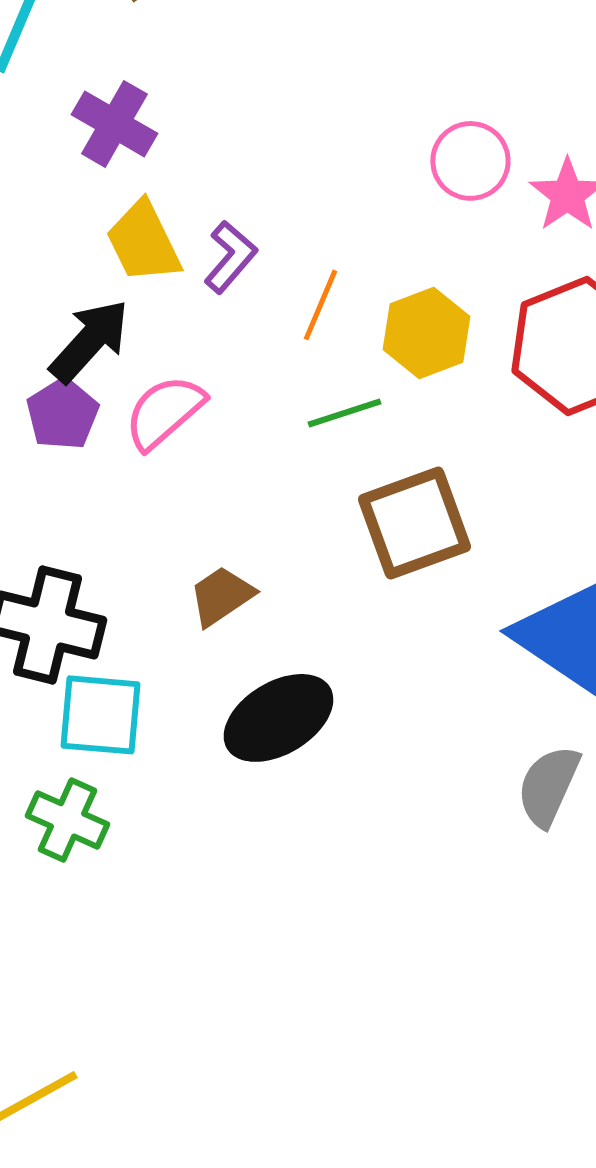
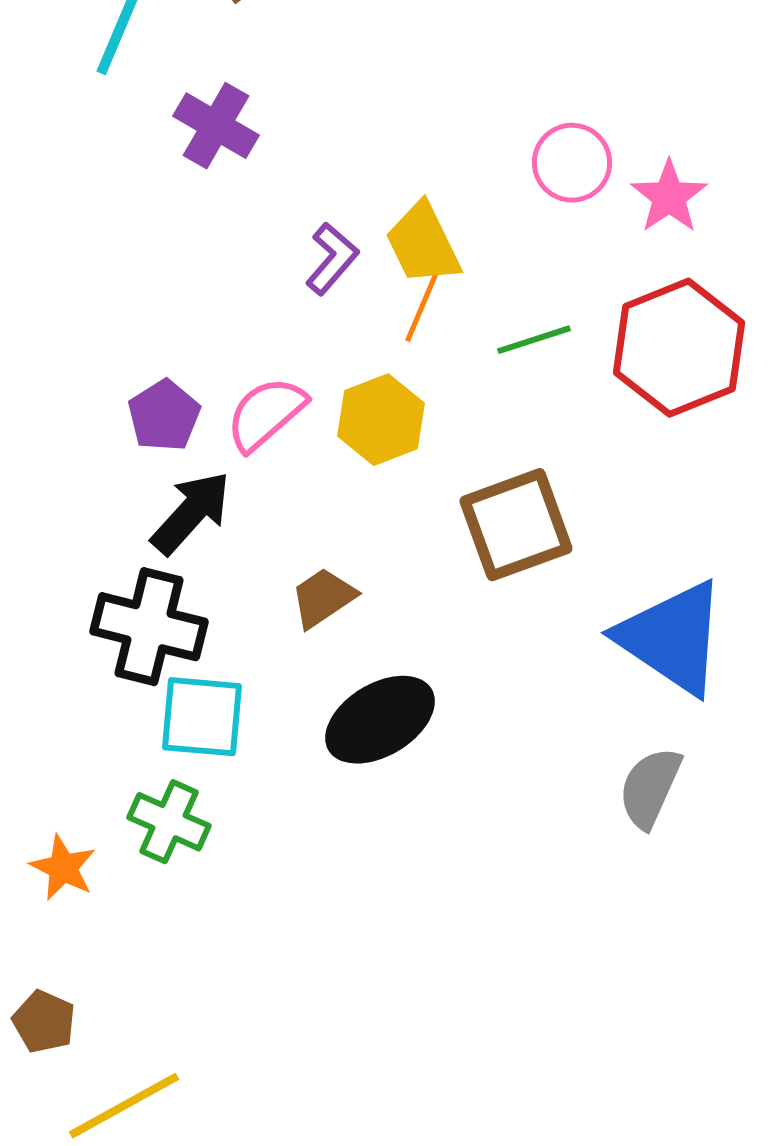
yellow trapezoid: (143, 242) -> (423, 244), moved
yellow hexagon: (426, 333) -> (381, 420), moved
black arrow: (89, 341) -> (191, 513), moved
green line: (344, 413) -> (534, 340), moved

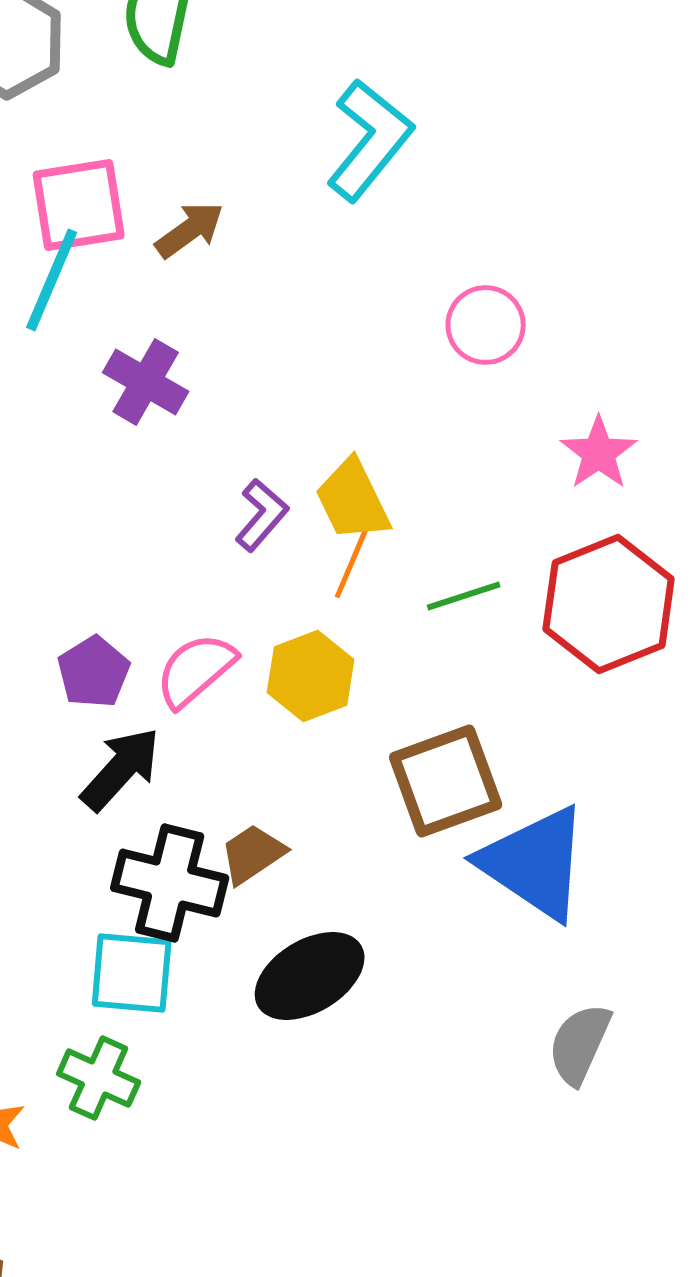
pink circle: (572, 163) -> (486, 325), moved
black cross: (149, 627) -> (170, 883), moved
blue triangle: (672, 638) -> (535, 863), moved

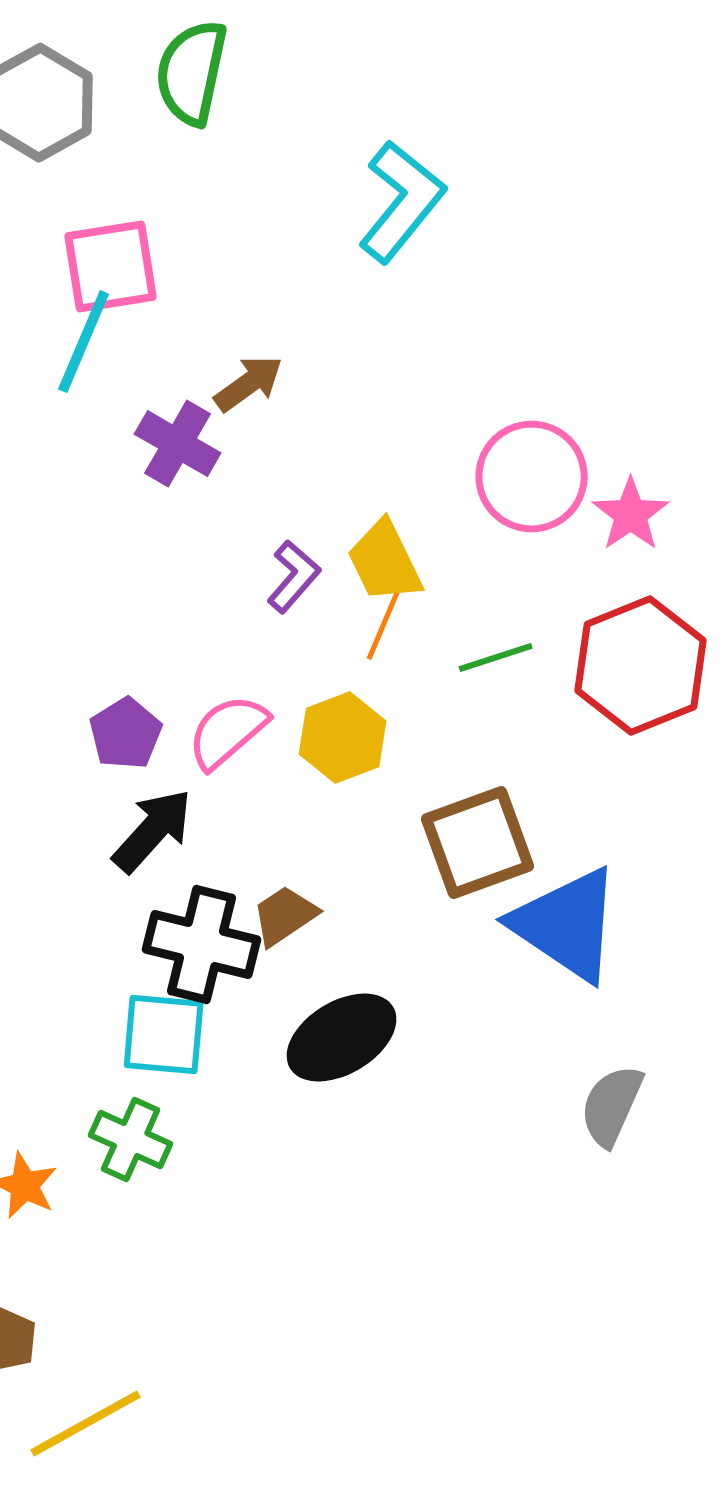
brown arrow: (190, 230) -> (249, 384), moved
pink circle: (486, 325) -> (532, 477), moved, size x1.4

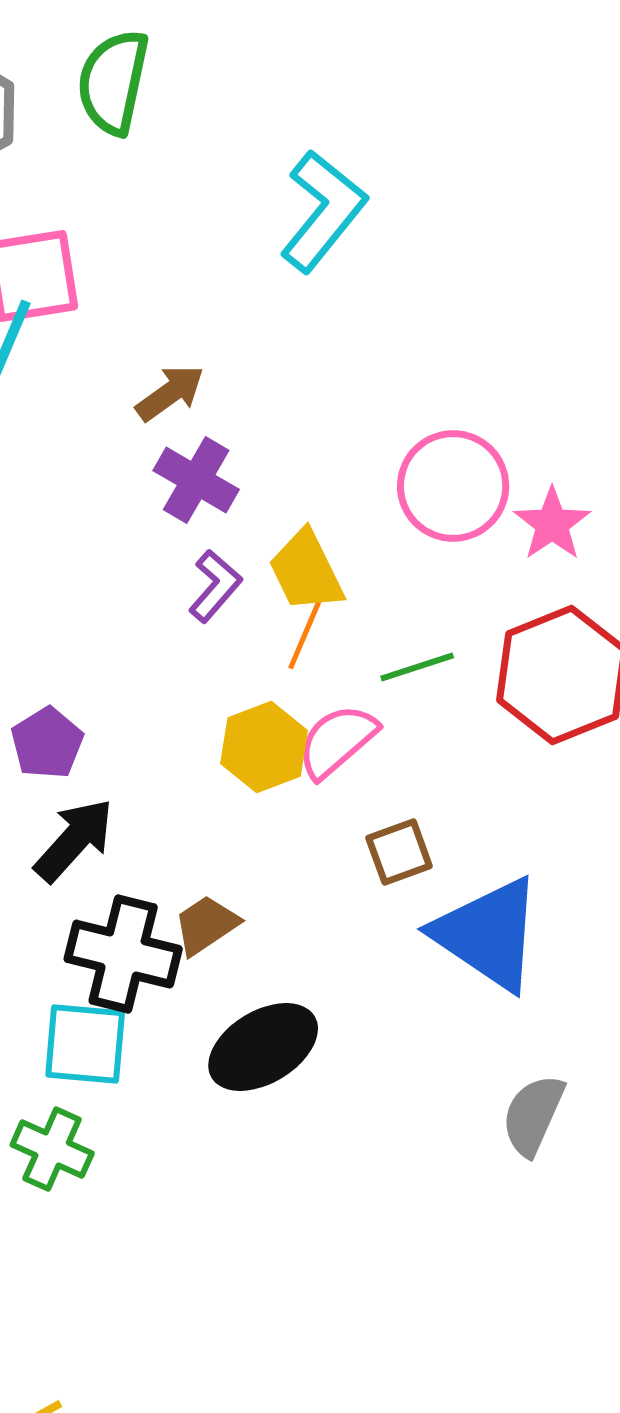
purple cross: (178, 444) -> (196, 480), moved
pink semicircle: (228, 732) -> (337, 741), moved
brown square: (478, 843) -> (399, 852), size x0.6

